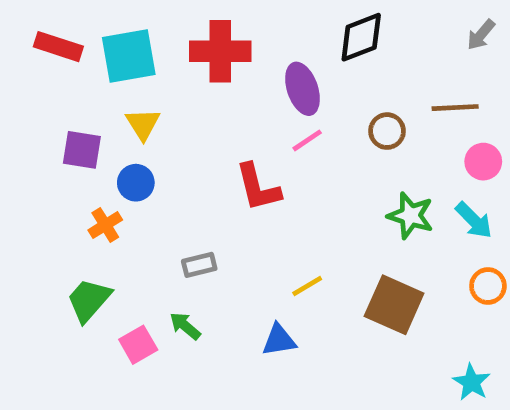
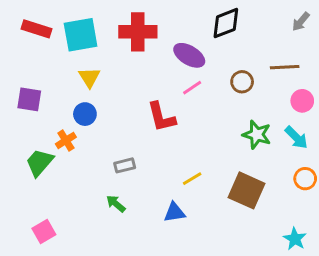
purple ellipse: (302, 89) -> (189, 55), turned -40
purple square: (82, 150) -> (29, 99), moved
green trapezoid: (89, 300) -> (39, 162), moved
pink square: (138, 345) -> (44, 231), moved

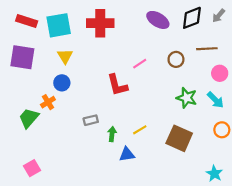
black diamond: (226, 23) -> (192, 18), moved
purple ellipse: (189, 55) -> (158, 20), moved
purple square: (29, 99) -> (22, 57), moved, size x1.4
green arrow: (116, 204) -> (112, 134), moved, turned 56

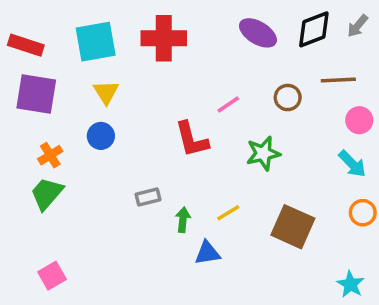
red rectangle: (27, 21) -> (26, 45), moved
green star: (187, 98) -> (263, 153), moved, turned -30
orange cross: (48, 102) -> (50, 155), moved

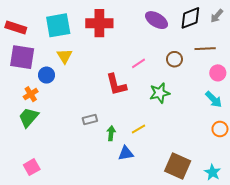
blue circle: (101, 136) -> (47, 75), moved
brown square: (293, 227) -> (178, 166), moved

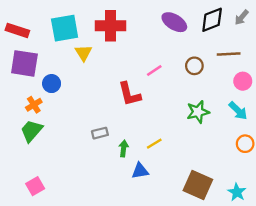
yellow triangle: (64, 56) -> (83, 53), moved
green star: (160, 93) -> (198, 112), moved

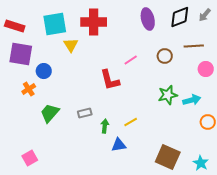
purple ellipse: (174, 22) -> (148, 19), turned 45
cyan arrow: (238, 111) -> (192, 100), moved, turned -60
green trapezoid: (31, 131) -> (50, 113), moved

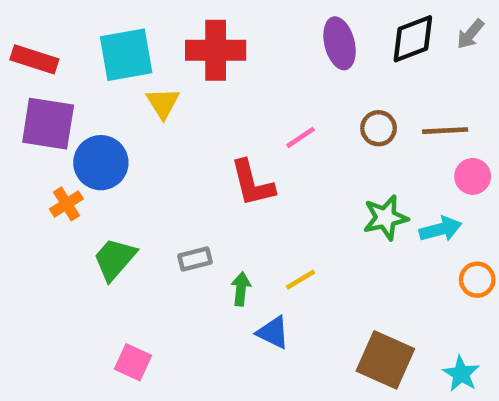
brown line: (194, 46) -> (445, 131), moved
pink circle: (206, 69) -> (473, 176), moved
blue circle: (44, 71) -> (101, 163), size x1.5
blue triangle: (119, 145) -> (273, 332), turned 35
pink square: (30, 158) -> (133, 362), moved, turned -35

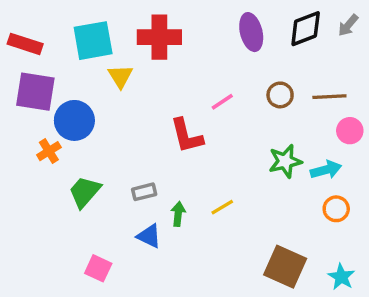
orange circle: (477, 280) -> (336, 209), moved
blue triangle: (273, 332) -> (149, 236), moved

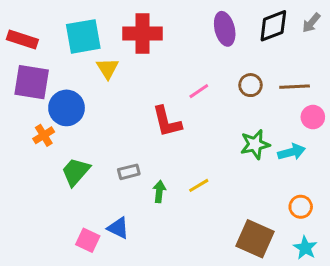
orange circle: (336, 209) -> (301, 207), moved
blue triangle: (149, 236) -> (118, 228), moved

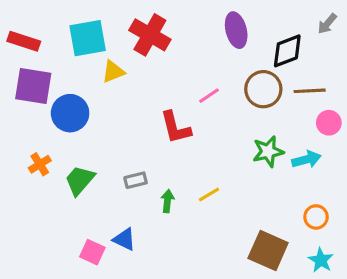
black diamond: (273, 26) -> (287, 51), moved
red cross: (143, 33) -> (150, 35), turned 30
yellow triangle: (108, 68) -> (113, 72), turned 40
brown circle: (250, 85) -> (263, 89), size x1.5
orange cross: (44, 135) -> (40, 164), moved

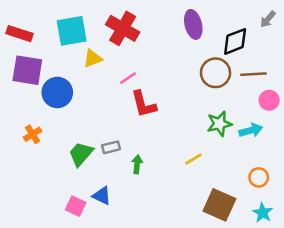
pink line: (209, 96) -> (128, 78), moved
green trapezoid: (80, 180) -> (81, 154), moved
yellow line: (209, 195) -> (193, 159), moved

